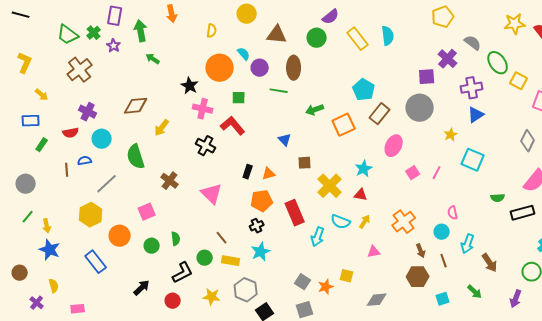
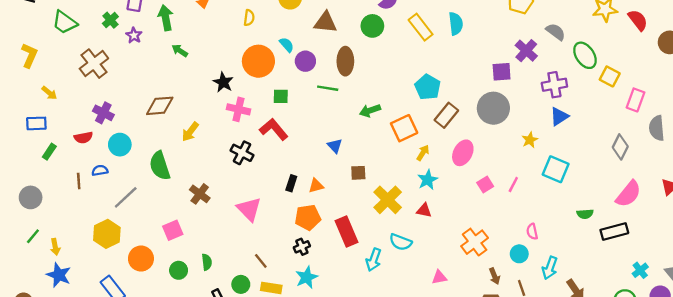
green trapezoid: (68, 35) -> (65, 22), moved
yellow arrow: (365, 222) -> (423, 153), moved

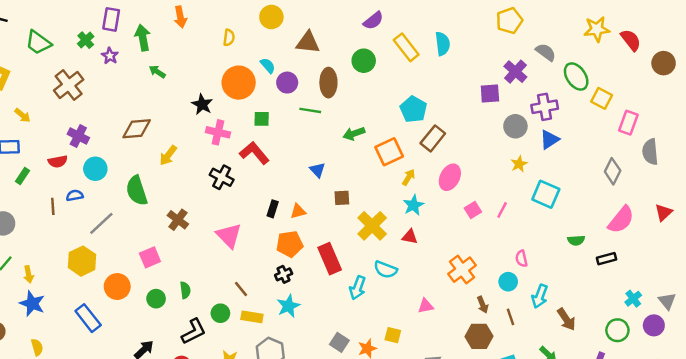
green circle: (372, 26) -> (364, 61), moved
gray circle: (493, 108) -> (515, 126), moved, size x0.7
black rectangle: (614, 232) -> (606, 259), size x0.7

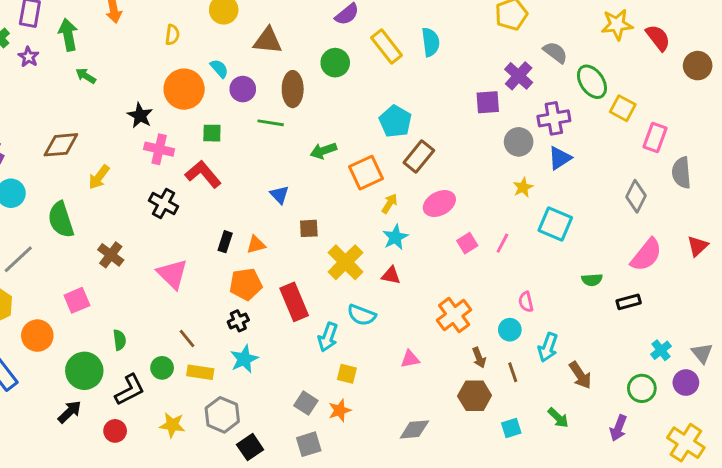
pink ellipse: (450, 177) -> (439, 204), turned 35
green circle: (156, 299) -> (84, 371), moved, size x1.6
yellow square: (393, 335) -> (347, 374), moved

